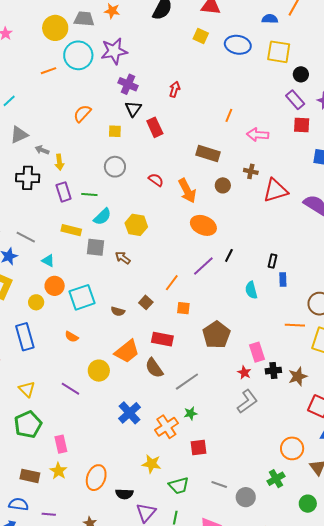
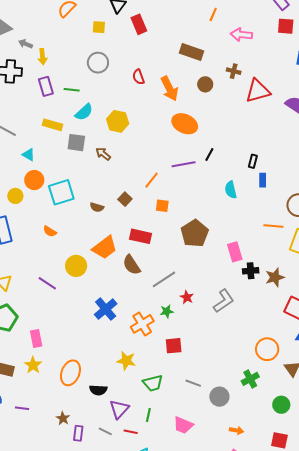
red semicircle: (156, 180) -> (138, 77), turned -147
purple line: (203, 266) -> (184, 164), turned 30
red star: (244, 373) -> (187, 297), moved

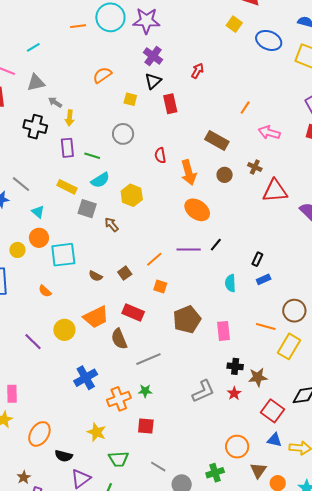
blue rectangle: (263, 180) -> (264, 279), turned 56
pink rectangle: (235, 252) -> (224, 331), moved
red star: (187, 297) -> (234, 393), moved

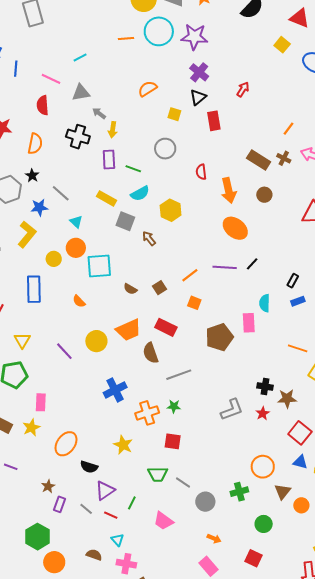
brown cross: (255, 167) -> (284, 158), moved
pink rectangle: (224, 331) -> (249, 323), moved
green trapezoid: (119, 459) -> (158, 474), moved

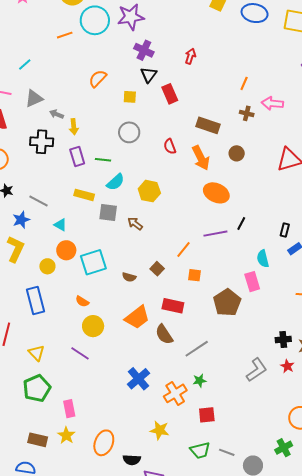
brown rectangle: (259, 160) -> (208, 125), moved
yellow circle: (96, 341) -> (93, 326), moved

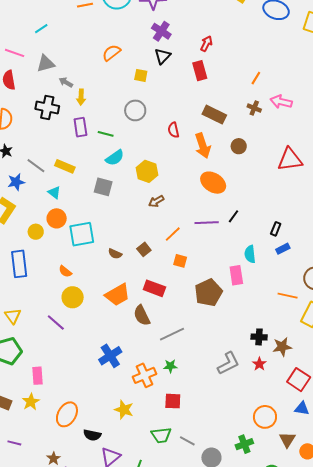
red rectangle: (170, 94) -> (200, 71), moved
yellow rectangle: (84, 195) -> (65, 166), moved
brown arrow: (135, 224) -> (156, 201), moved, turned -77

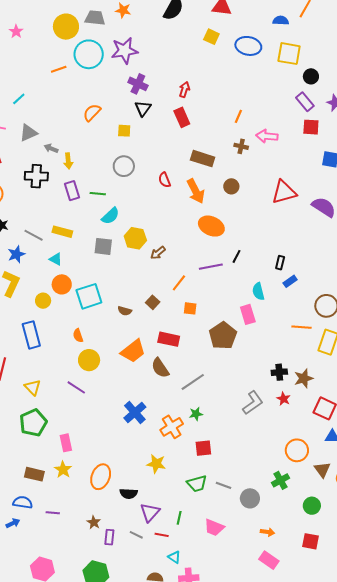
yellow hexagon: (147, 171) -> (135, 238), moved
orange semicircle: (65, 271) -> (78, 336), turned 40

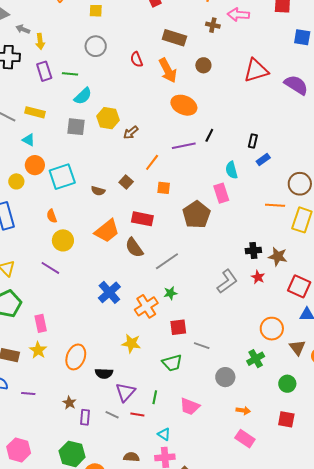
brown star: (304, 378) -> (278, 257), turned 30
gray line: (224, 485) -> (202, 346), moved
cyan triangle: (174, 557) -> (164, 434), moved

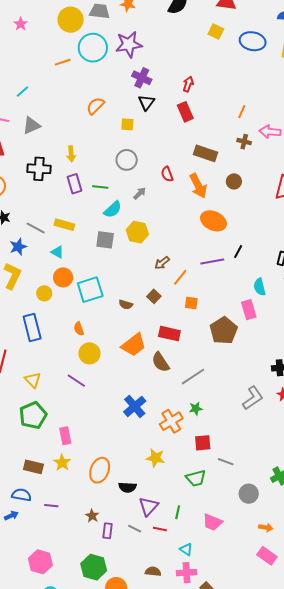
gray arrow: (23, 29) -> (140, 193), moved, turned 112
brown arrow: (131, 132) -> (162, 263), moved

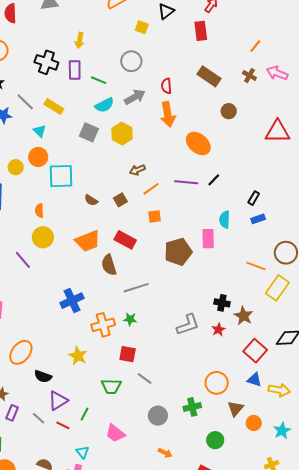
black cross: (39, 169) -> (46, 62), moved
orange arrow: (198, 186) -> (168, 114), moved
gray arrow: (140, 193) -> (135, 97), size x1.5
orange square: (191, 303) -> (155, 216), turned -32

